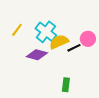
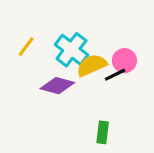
pink circle: (88, 39) -> (124, 61), moved

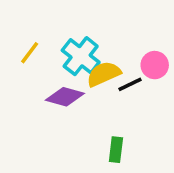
pink circle: (124, 61) -> (155, 65), moved

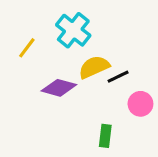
cyan cross: (81, 56) -> (73, 30), moved
pink circle: (155, 65) -> (140, 104), moved

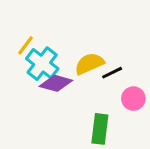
cyan cross: (73, 30) -> (42, 64), moved
green rectangle: (105, 136) -> (100, 129), size x1.4

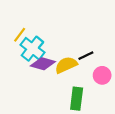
yellow semicircle: (89, 64) -> (66, 65), moved

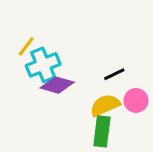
cyan cross: (32, 49) -> (43, 65), turned 30
yellow semicircle: (66, 65) -> (105, 105), moved

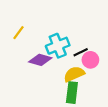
cyan cross: (43, 65) -> (58, 46), moved
pink circle: (136, 100) -> (90, 60), moved

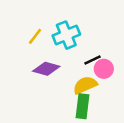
yellow line: (18, 33) -> (35, 36), moved
cyan cross: (58, 46) -> (66, 35), moved

